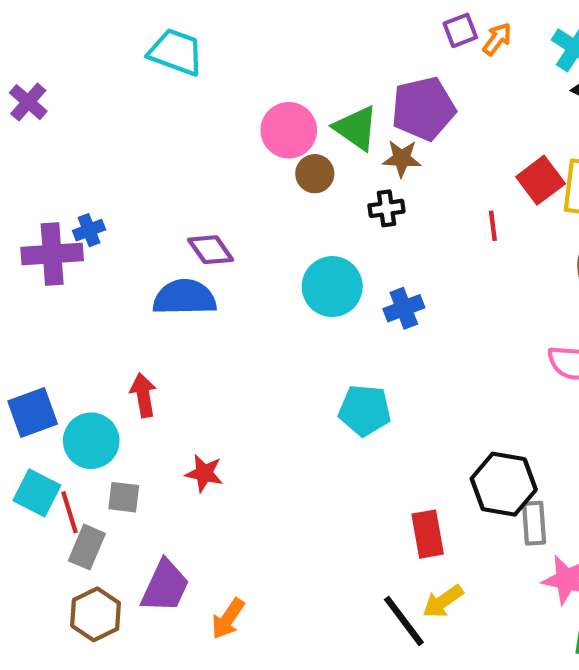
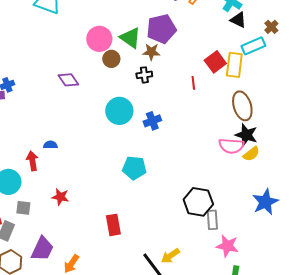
purple diamond: (211, 250) -> (68, 80), moved
blue semicircle: (185, 297) -> (50, 145), moved, size x0.5
red rectangle: (428, 534) -> (113, 225), moved

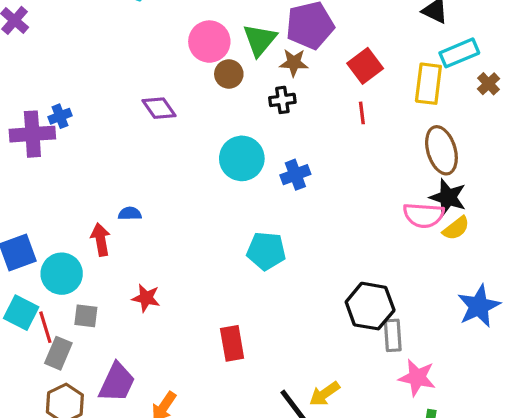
brown cross: (271, 27) -> (489, 84), moved
green triangle: (130, 38) -> (260, 40), turned 35
red square: (215, 62) -> (365, 66), moved

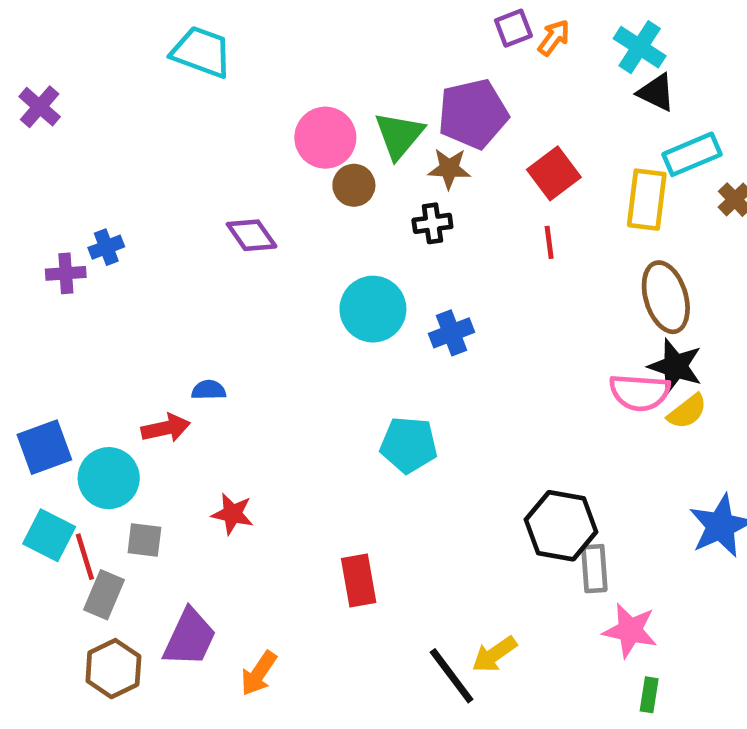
purple cross: (32, 134) -> (66, 273), size x0.6
red arrow: (101, 240) -> (166, 428), turned 88

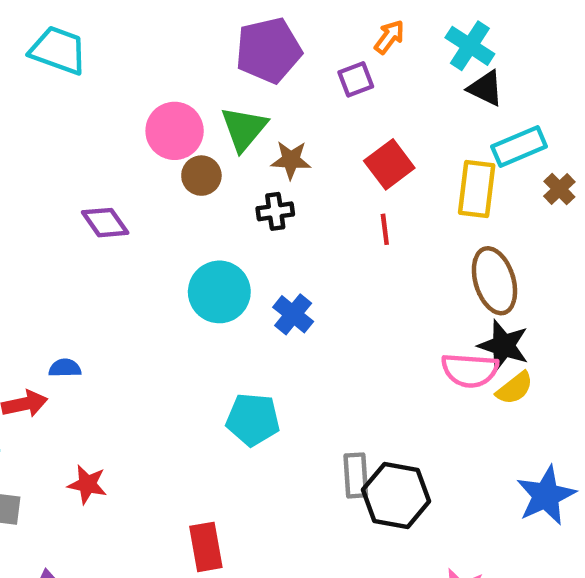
purple square: (513, 28) -> (356, 79), moved
purple pentagon: (473, 114) -> (269, 50), moved
blue cross: (452, 333) -> (293, 314), turned -30
gray rectangle: (594, 569) -> (356, 475), moved

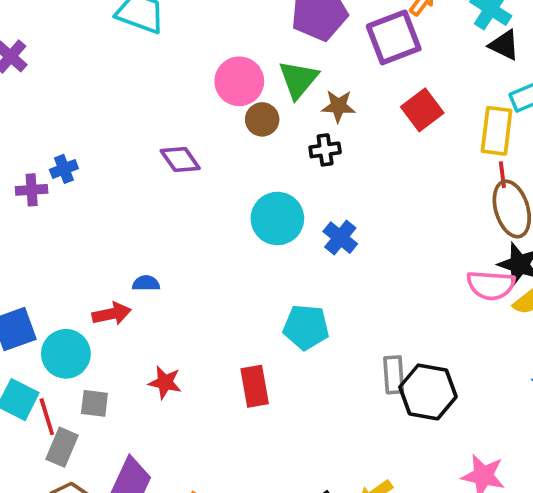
purple square: (356, 79) -> (394, 37), size x1.8
red line: (385, 229) -> (502, 175), moved
red rectangle: (206, 547) -> (255, 386), moved

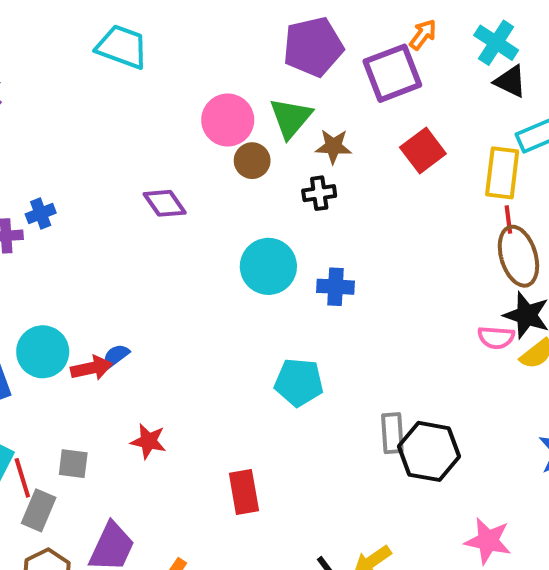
blue cross: (340, 238) -> (335, 287), turned -36
blue semicircle: (146, 283) -> (116, 356), moved, turned -36
pink semicircle: (491, 285) -> (496, 338), size x0.7
cyan circle: (66, 354) -> (43, 352), moved
red rectangle: (255, 386) -> (244, 492), moved

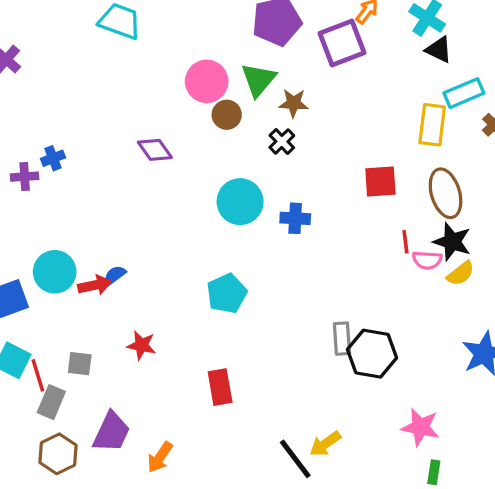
red square: (423, 150) -> (380, 182), moved, turned 33
black cross: (319, 193) -> (282, 141), turned -36
red line: (508, 220) -> (405, 242), moved
cyan pentagon: (299, 382) -> (227, 293), moved, turned -30

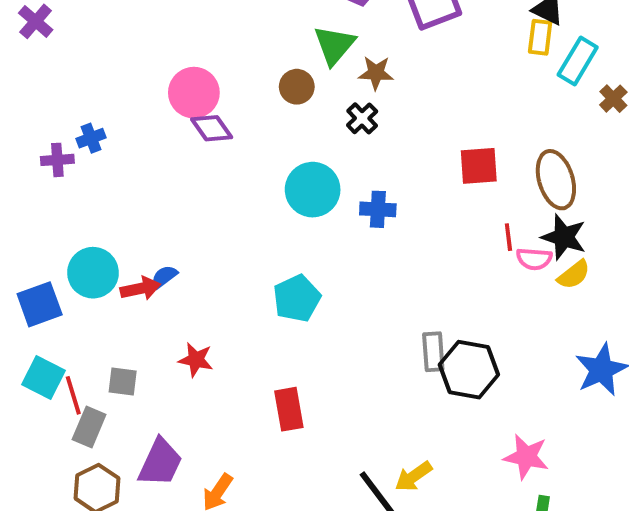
pink circle: (207, 81) -> (194, 93), moved
cyan rectangle: (464, 93) -> (578, 61), turned -36
yellow rectangle: (432, 125) -> (540, 37), moved, size x0.7

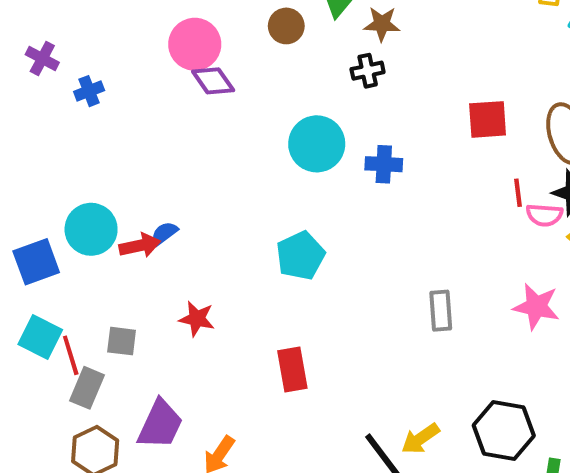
brown circle: (297, 87) -> (286, 26), moved
black cross: (362, 118) -> (368, 71), turned 32
purple cross: (57, 160) -> (42, 58), moved, turned 32
black hexagon: (469, 370) -> (504, 431), moved
pink star: (526, 457) -> (536, 307), moved

